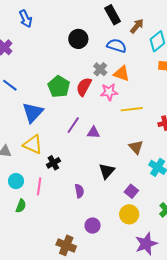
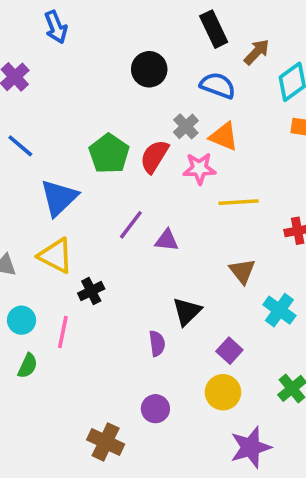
purple semicircle: (79, 191) -> (157, 343), moved

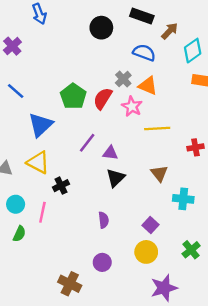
black rectangle: (214, 29) -> (142, 16), turned -45
black circle: (149, 69) -> (101, 28), moved
pink star: (199, 168) -> (132, 106), turned 30
cyan cross: (279, 310) -> (183, 199), turned -30
black triangle: (187, 311) -> (115, 178), moved

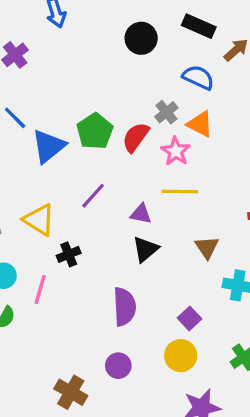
blue triangle: (41, 125) -> (49, 146), moved
yellow line: (157, 128) -> (180, 191), moved
purple line: (87, 143) -> (93, 196), moved
purple semicircle: (104, 220) -> (124, 307), size x1.6

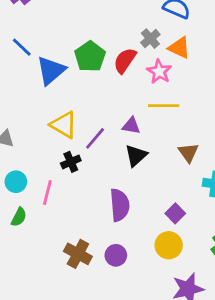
purple line: (93, 196) -> (95, 138), moved
yellow triangle: (39, 220) -> (64, 125), moved
brown cross: (71, 392) -> (78, 254), moved

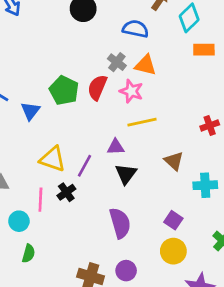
blue triangle: (51, 70) -> (30, 111), size x0.7
pink line: (47, 193) -> (40, 200), moved

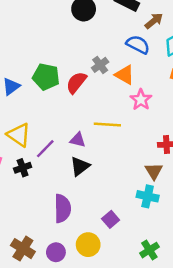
blue semicircle: (135, 29) -> (138, 45), moved
green pentagon: (64, 90) -> (46, 77), turned -30
pink star: (131, 91) -> (141, 100), moved
brown triangle: (174, 161) -> (154, 171), moved
yellow circle: (173, 251) -> (88, 245), moved

